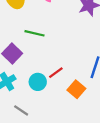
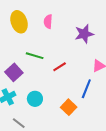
red line: (56, 73) -> (60, 67), moved

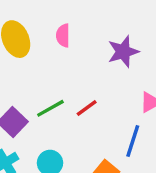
green line: (35, 56) -> (50, 108), moved, turned -42

